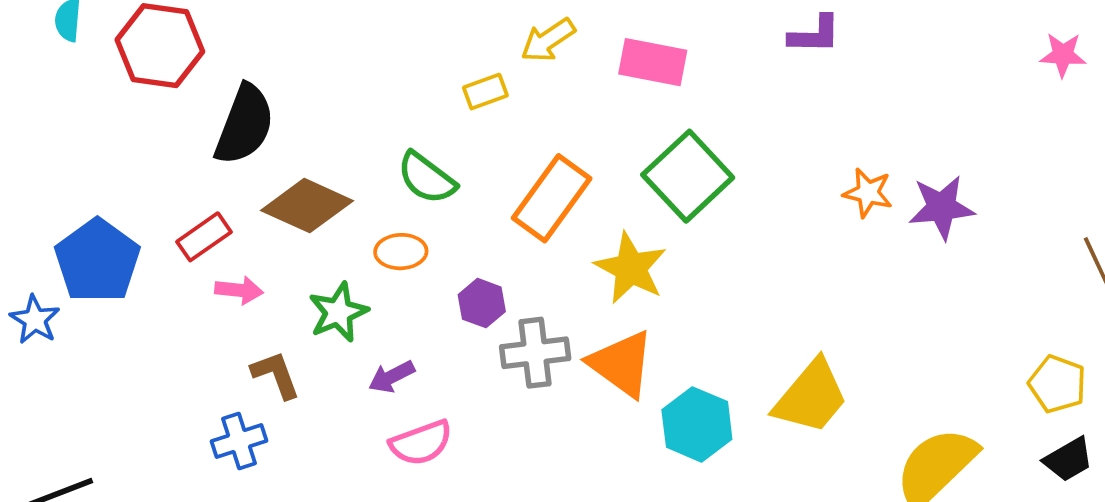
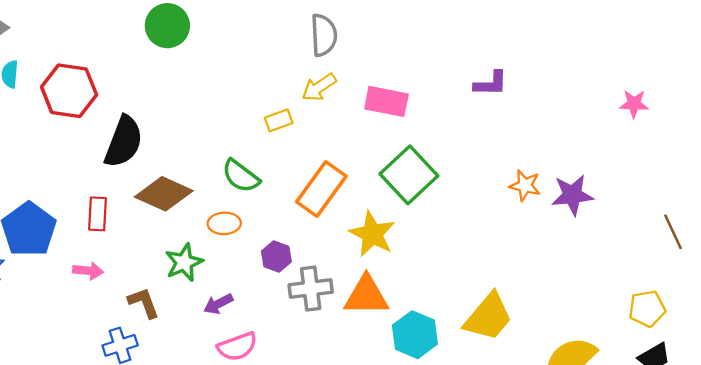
pink star: (1063, 55) -> (634, 104), moved
red rectangle: (204, 237) -> (98, 214), turned -52
pink arrow: (239, 290) -> (88, 271), moved
orange triangle: (622, 364) -> (366, 296), turned -36
yellow pentagon: (1057, 384) -> (647, 309), turned -30

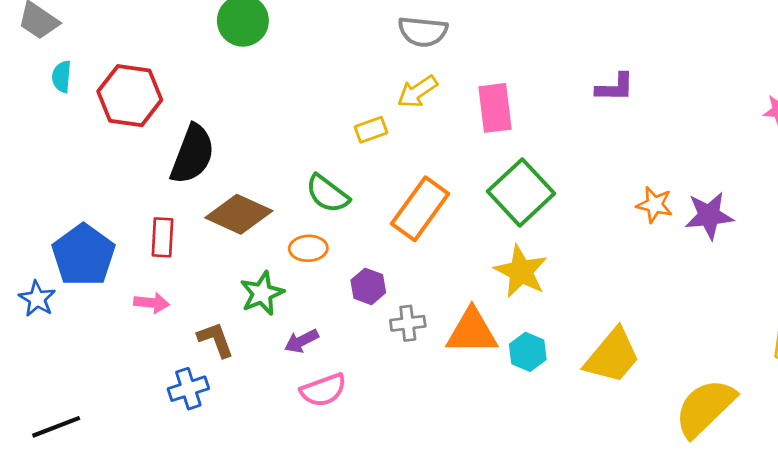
gray semicircle: (324, 35) -> (423, 32), turned 99
pink rectangle: (386, 101) -> (495, 108), turned 72
yellow star: (372, 234) -> (521, 271), moved
gray cross: (311, 289) -> (408, 323), size x0.7
cyan hexagon: (415, 335) -> (528, 352), moved, size x0.7

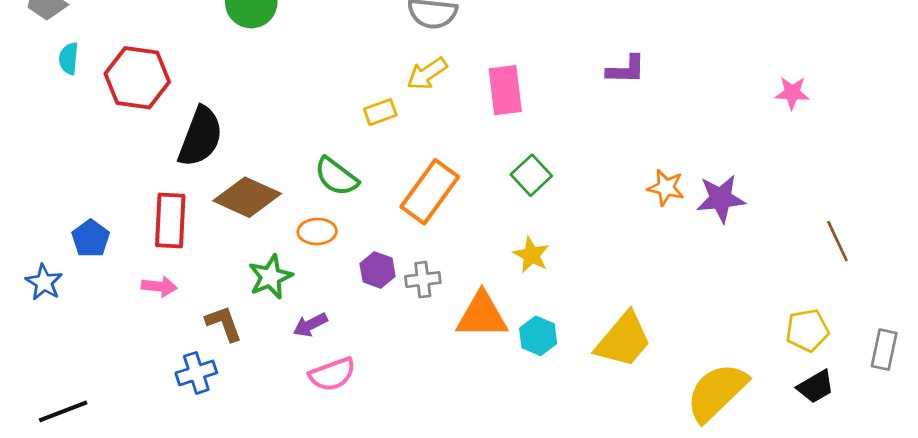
green square: (521, 192) -> (531, 175), size x0.6
red rectangle: (162, 237) -> (170, 221), size x1.4
blue pentagon: (83, 255) -> (91, 238), size x0.6
yellow star: (521, 271) -> (531, 255), size x0.7
gray cross: (408, 323) -> (423, 280), moved

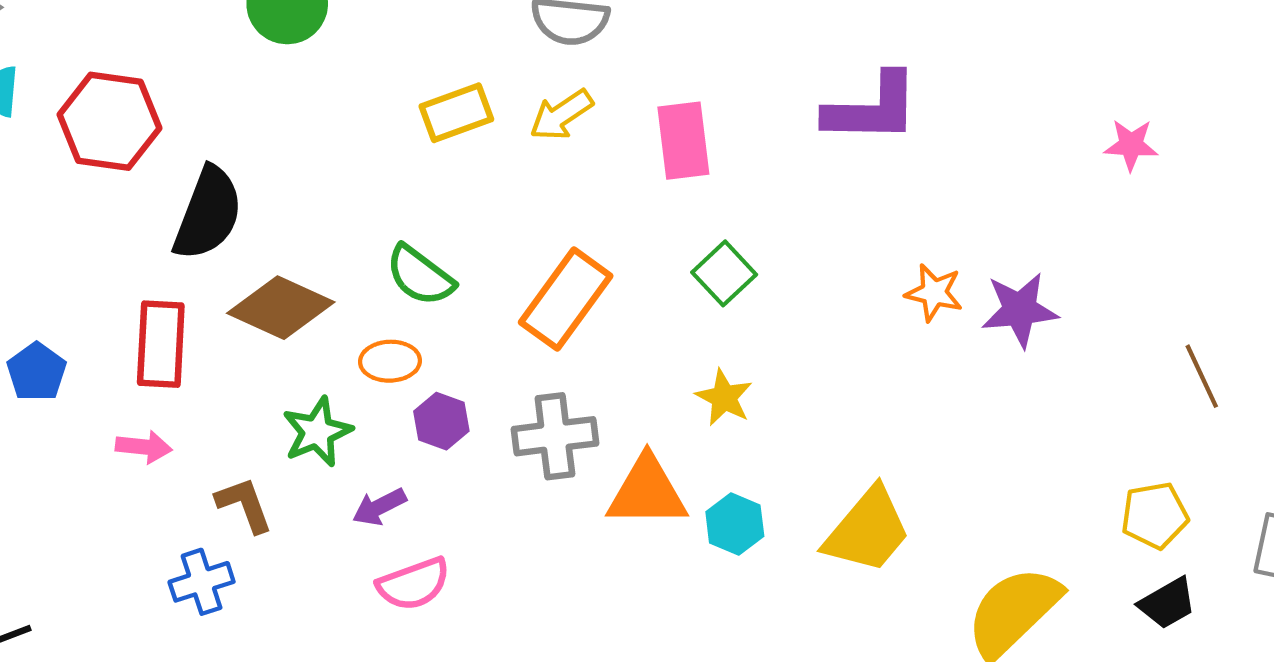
purple L-shape: (626, 70) -> (872, 108), size x1.6
yellow rectangle: (380, 112) -> (456, 113), moved, size x1.4
purple hexagon: (378, 270) -> (441, 421), moved
gray cross: (423, 280) -> (555, 436), size x1.5

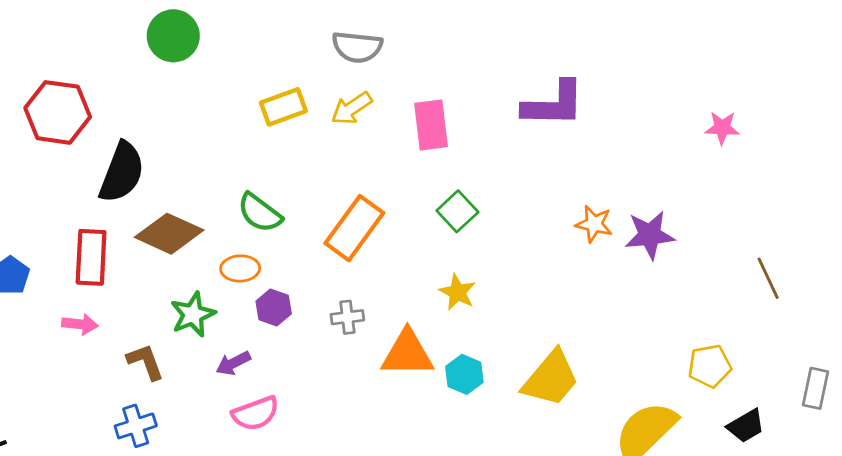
gray cross: (555, 436) -> (347, 317), size x0.6
yellow pentagon: (1155, 515) -> (710, 366), moved
blue cross: (202, 582) -> (136, 426), moved

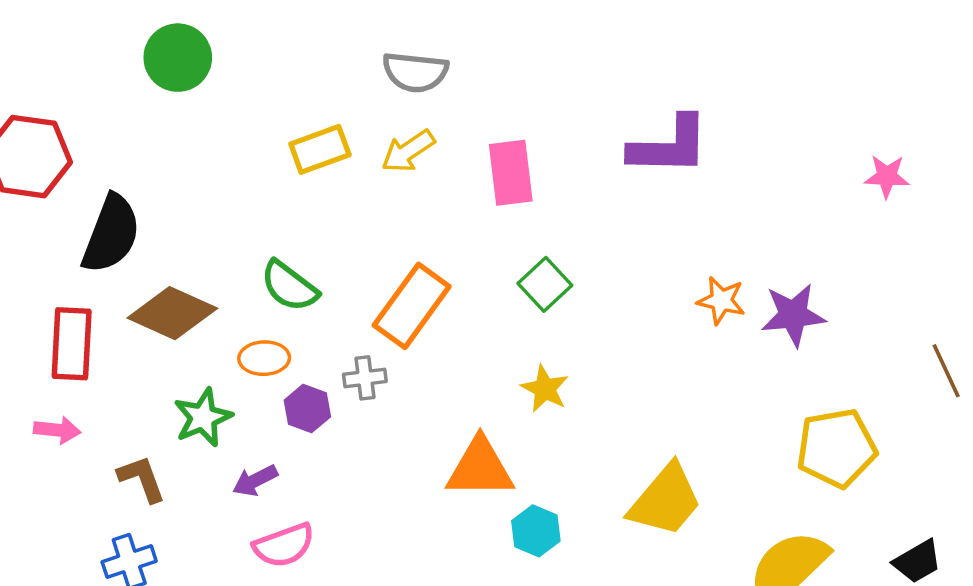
gray cross: (347, 317) -> (365, 378), moved
yellow pentagon: (710, 366) -> (836, 448), moved, size x1.4
cyan hexagon: (464, 374) -> (536, 531), moved

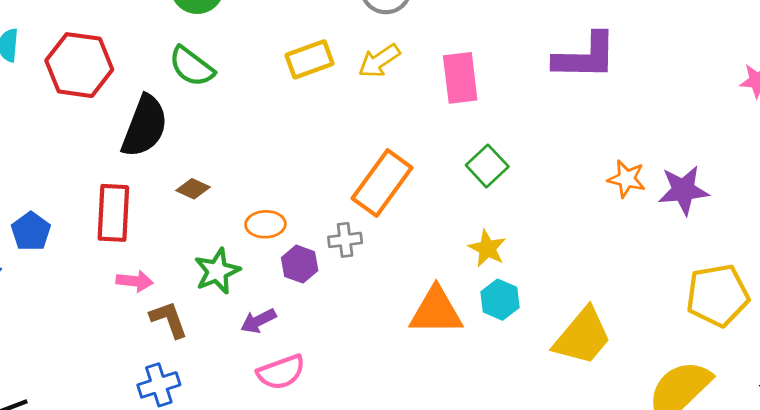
green semicircle: (289, 286) -> (192, 66), moved
brown diamond: (172, 313) -> (193, 189), size x0.5
pink arrow: (57, 430) -> (135, 281), moved
cyan hexagon: (536, 531) -> (500, 300), moved

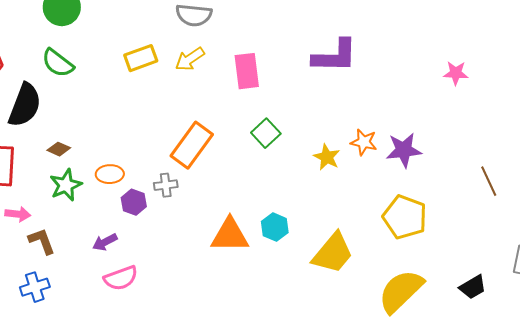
yellow star: (487, 248) -> (327, 157), moved
green star: (217, 271) -> (66, 185), moved
yellow pentagon: (717, 295) -> (405, 217), moved, turned 30

